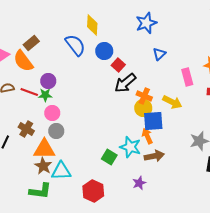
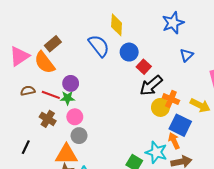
yellow circle: (143, 108) -> (160, 107), moved
blue square: (153, 121) -> (180, 125), turned 30
brown cross: (26, 129) -> (48, 119), moved

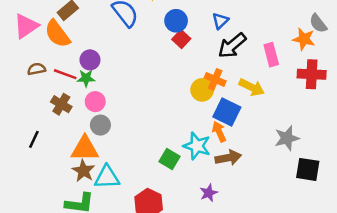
blue circle: (129, 52) -> (176, 21), moved
blue triangle: (187, 55) -> (220, 21), moved
black arrow: (151, 85) -> (232, 46), moved

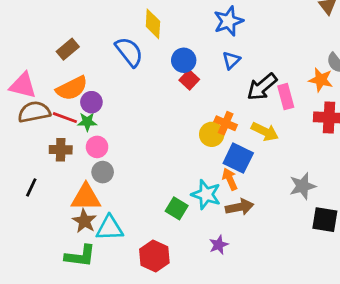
pink triangle: (26, 26) -> (23, 85), moved, turned 48
orange semicircle: (57, 34) -> (72, 88), moved, turned -80
black arrow: (232, 46) -> (262, 87), moved
brown semicircle: (37, 69) -> (34, 112), size x1.6
brown cross: (61, 104) -> (61, 150), turned -30

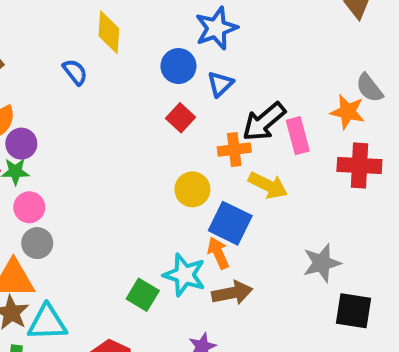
blue semicircle: (129, 52) -> (75, 72), size x0.6
blue circle: (184, 60) -> (178, 66), moved
red square: (189, 80) -> (180, 118), moved
orange cross: (226, 123) -> (234, 150), moved, turned -30

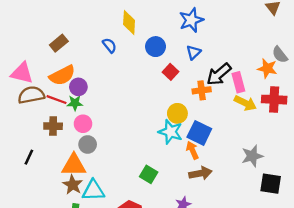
blue circle: (178, 66) -> (156, 47), moved
yellow arrow: (268, 185) -> (245, 103), moved
cyan star: (184, 275) -> (171, 132), moved

